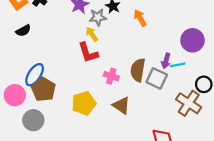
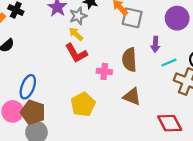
cyan line: (178, 65) -> (169, 63), moved
gray square: (157, 78) -> (132, 18), moved
brown pentagon: (44, 89) -> (33, 112), moved
brown triangle: (121, 105) -> (132, 97), moved

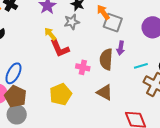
gray star: (78, 16) -> (72, 22), moved
yellow arrow: (76, 34) -> (50, 34), moved
purple arrow: (155, 44) -> (121, 48), moved

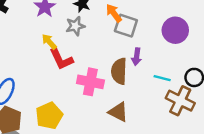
cyan line: (141, 66) -> (162, 78), turned 32
pink cross: (83, 67) -> (90, 82), size x1.5
yellow pentagon: (61, 94) -> (49, 116), moved

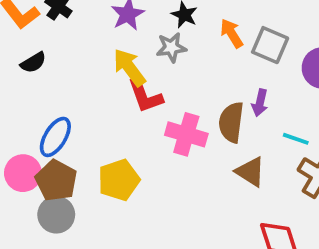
gray square: (126, 26) -> (270, 45), moved
yellow arrow: (49, 42) -> (129, 67), size x1.5
brown triangle: (118, 112) -> (250, 172), moved

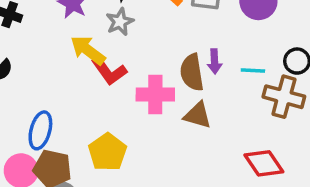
purple arrow: (260, 103) -> (215, 61), moved
brown triangle: (250, 172) -> (198, 115), moved

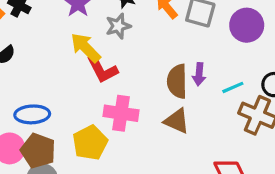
cyan line: (253, 70) -> (233, 87), turned -35
pink cross: (155, 95) -> (121, 113), moved
blue ellipse: (40, 130) -> (32, 114), turned 64

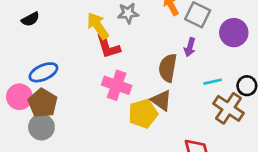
purple arrow: (199, 74) -> (190, 47), moved
blue ellipse: (32, 114) -> (43, 72), turned -32
yellow pentagon: (90, 143) -> (143, 114), moved

